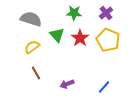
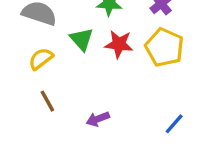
red star: (80, 38) -> (119, 44), turned -30
blue line: (104, 87) -> (174, 124), moved

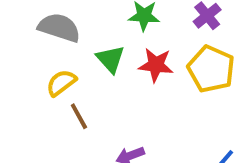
brown line: (47, 101) -> (79, 116), moved

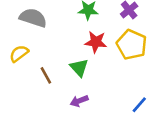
green triangle: (110, 59) -> (79, 68), moved
yellow semicircle: (61, 83) -> (19, 54), moved

